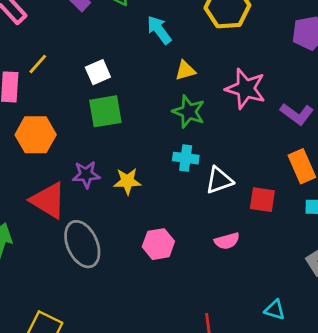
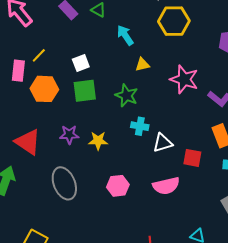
green star: (189, 112) -> (126, 95), moved
orange hexagon: (36, 135) -> (44, 89), moved
red triangle: (48, 200) -> (28, 142), moved
pink semicircle: (227, 241) -> (166, 186), size x1.5

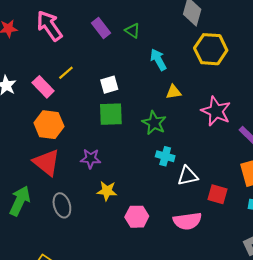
pink rectangle: (18, 71) -> (43, 87), turned -55
orange hexagon: (44, 89) -> (49, 125), moved
yellow star: (98, 141) -> (107, 191), moved
gray ellipse: (64, 183) -> (62, 205), moved, size x0.7

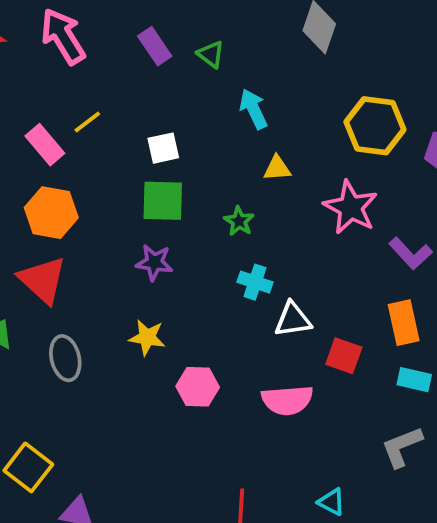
yellow hexagon: (211, 49) -> (375, 126), moved
green star: (154, 123) -> (239, 221), size x0.7
purple star: (91, 159) -> (154, 262), moved

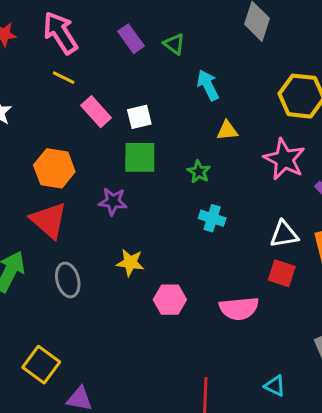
yellow line: (87, 122) -> (64, 78), moved, turned 65
pink rectangle: (45, 145) -> (96, 112), moved
purple star: (154, 262) -> (113, 202), moved
white triangle: (293, 320) -> (284, 234), moved

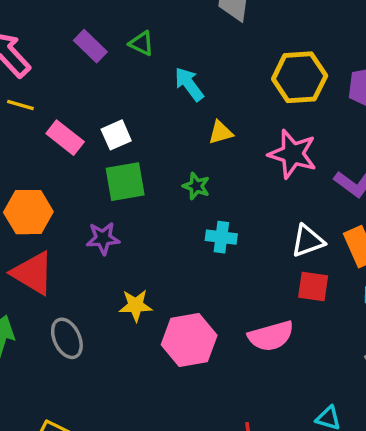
pink hexagon: (170, 300) -> (189, 340), size x1.4

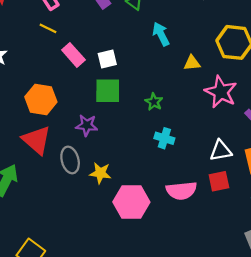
yellow triangle: (221, 132) -> (192, 63), moved
red square: (313, 286) -> (219, 181), turned -30
pink semicircle: (271, 336) -> (181, 191), moved
gray ellipse: (67, 338) -> (70, 160), moved

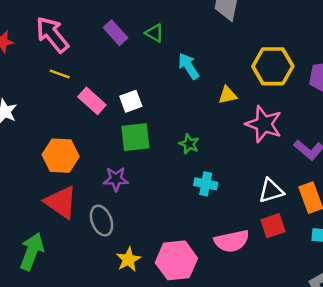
yellow star: (100, 173) -> (128, 260), moved, turned -30

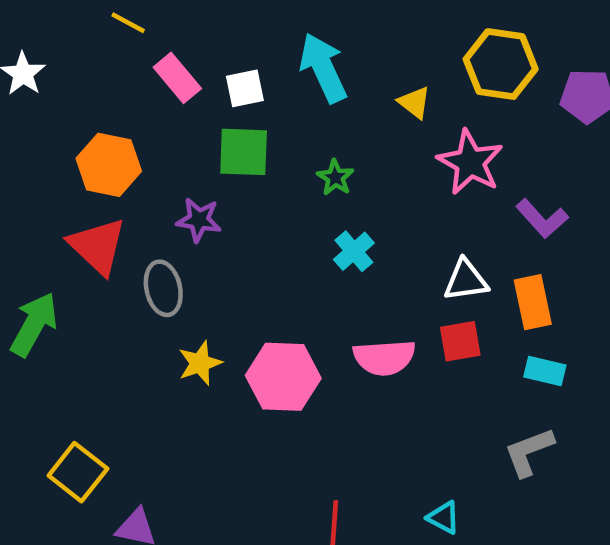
cyan arrow: (189, 66) -> (323, 68), moved, size x1.4
yellow triangle: (227, 95) -> (414, 102), turned 42
cyan cross: (206, 184) -> (354, 251), turned 30

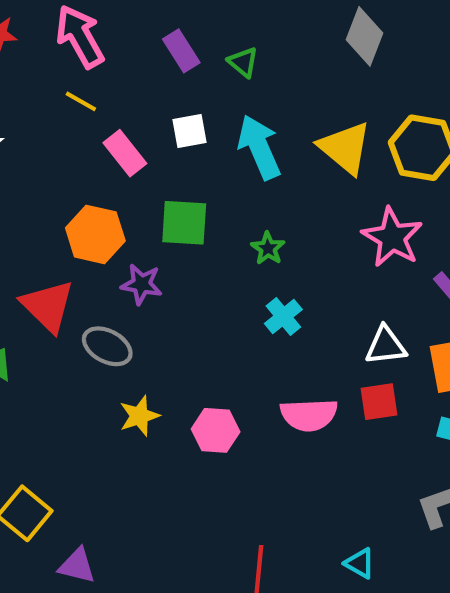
white square: (245, 88) -> (189, 131), moved
yellow triangle: (414, 102) -> (345, 148), moved, size x1.8
orange hexagon: (109, 165) -> (95, 234), moved
gray ellipse: (163, 288) -> (107, 346), turned -51
pink hexagon: (283, 377) -> (216, 430), size x0.7

